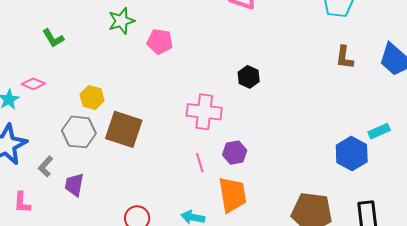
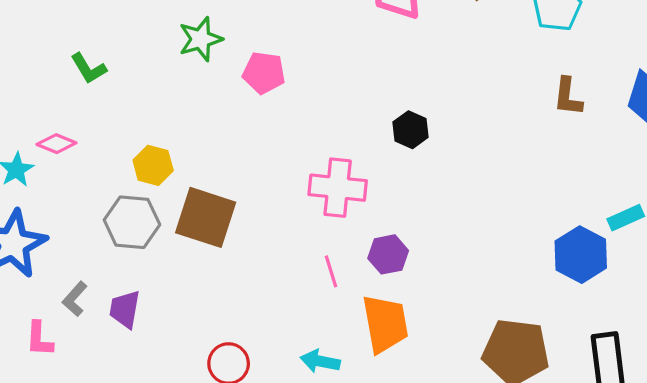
gray L-shape: (46, 166) -> (75, 299), moved

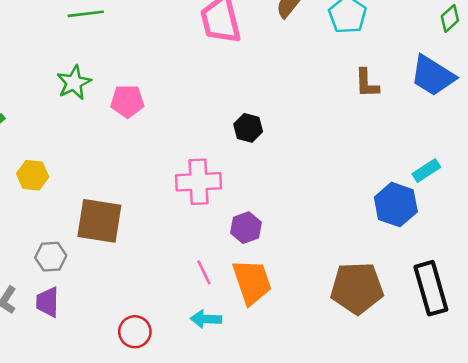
yellow hexagon: (153, 165) -> (33, 175), moved
gray hexagon: (132, 222) -> (51, 257), moved, size x0.7
pink line: (331, 271) -> (204, 272), moved

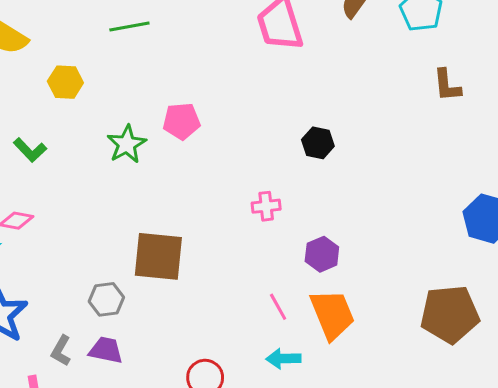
green star: (74, 83) -> (127, 144), moved
yellow hexagon: (33, 175) -> (65, 82), moved
pink cross: (199, 182) -> (266, 206), size x0.6
purple trapezoid: (48, 302) -> (106, 350), turned 104

